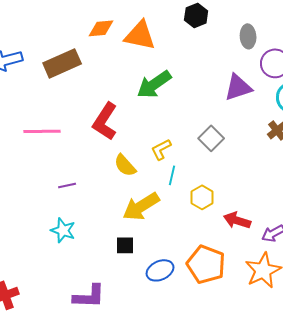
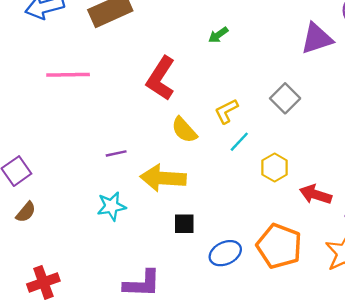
green arrow: (154, 84) -> (218, 35), size x0.5
pink line: (42, 131) -> (68, 75), moved
cyan line: (172, 175) -> (239, 142), turned 30
yellow arrow: (141, 206) -> (163, 178), moved, turned 36
cyan star: (63, 230) -> (111, 206), turned -30

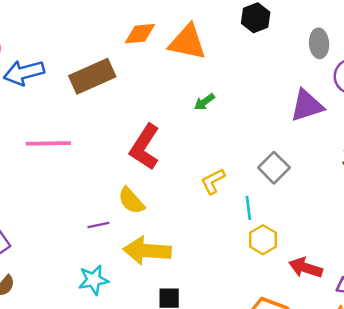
yellow semicircle: (184, 130) -> (131, 201), moved
cyan line: (239, 142) -> (248, 208), moved, turned -50

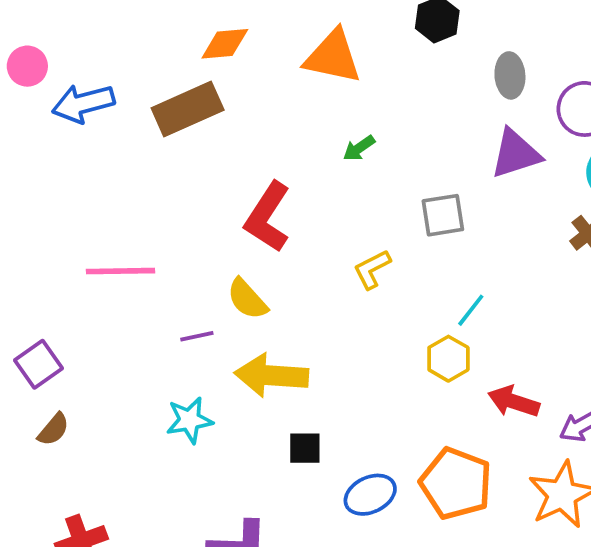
orange diamond: (140, 34) -> (225, 44), moved
gray ellipse: (319, 43) -> (510, 75), moved
pink line: (48, 143) -> (120, 271), moved
gray square: (274, 168) -> (443, 215), moved, turned 36
cyan line: (248, 208) -> (471, 310), moved, turned 45

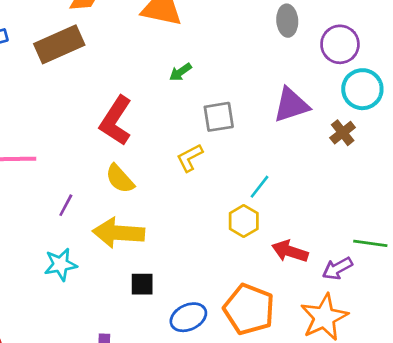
purple triangle: (516, 154) -> (291, 105), moved
gray square: (443, 215) -> (219, 117), moved
yellow semicircle: (247, 299) -> (120, 179), moved
purple line: (197, 336) -> (66, 205), turned -50

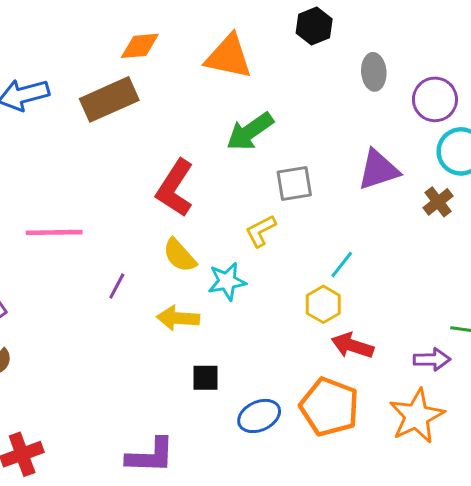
green arrow: (180, 72) -> (250, 132), size x1.8
yellow arrow: (119, 233) -> (178, 318), size x0.7
red arrow: (290, 251) -> (352, 346), moved
cyan star: (61, 264) -> (227, 281), moved
purple arrow: (337, 268) -> (432, 359), turned -152

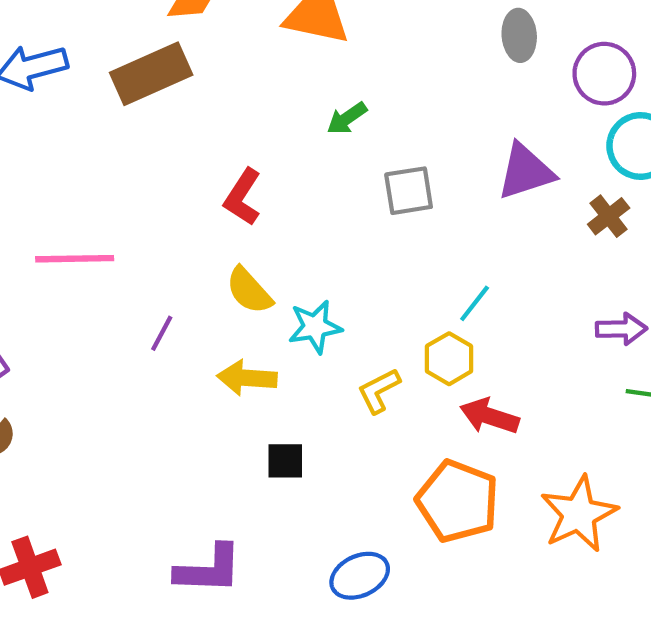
green arrow: (250, 132) -> (347, 118), size x0.6
red L-shape: (175, 188) -> (243, 197), size x0.7
yellow L-shape: (261, 231) -> (379, 391), moved
purple arrow: (432, 359) -> (621, 329), moved
blue ellipse: (259, 416) -> (360, 576), moved

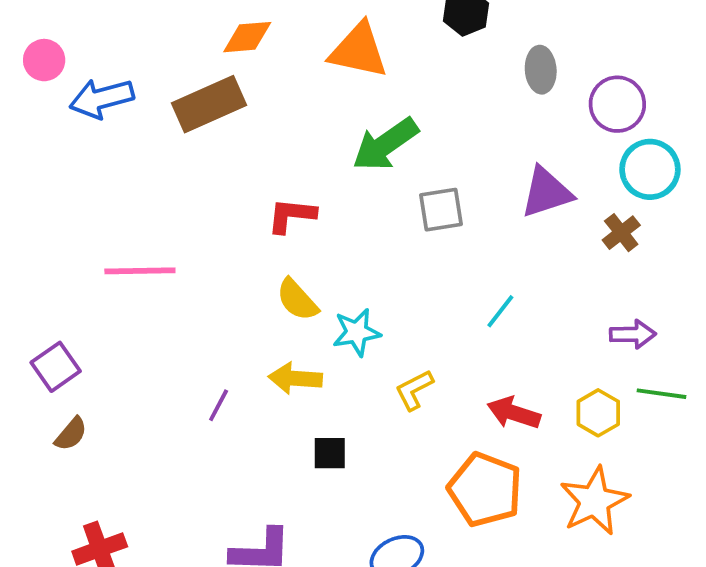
green arrow: (347, 118) -> (385, 144), size x1.8
red L-shape: (243, 197) -> (291, 215), turned 63
purple line: (162, 333) -> (219, 405), moved
yellow hexagon: (449, 359) -> (598, 413), moved

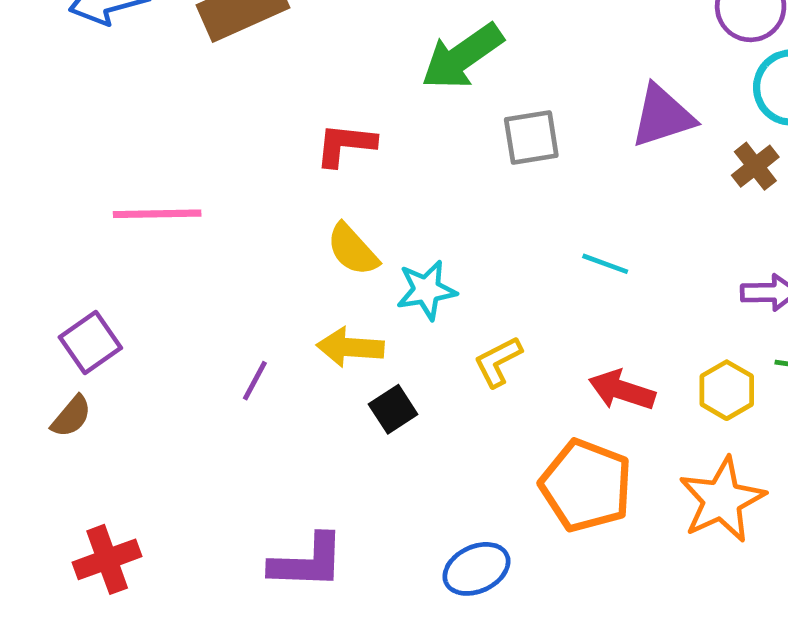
cyan line: (500, 311) -> (605, 264), turned 72
purple square: (56, 367) -> (90, 343), moved
black square: (330, 453) -> (393, 409), moved, turned -33

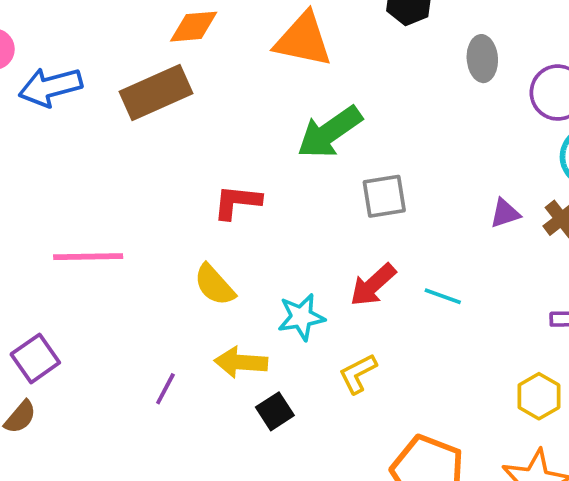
purple triangle: (662, 116) -> (505, 213), moved, size x0.6
yellow semicircle: (353, 250) -> (214, 285), moved
red arrow: (622, 390) -> (373, 285), moved, turned -60

